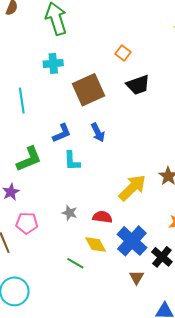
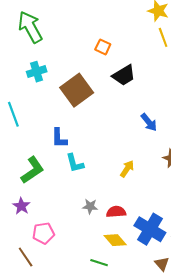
blue arrow: (98, 132) -> (149, 122), moved
blue L-shape: (62, 133) -> (59, 138), turned 125
yellow arrow: (132, 188) -> (127, 169), moved, size x0.6
gray star: (70, 213) -> (90, 206), moved

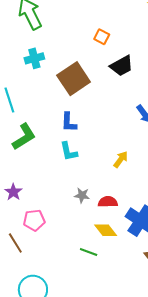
blue L-shape: (59, 138) -> (69, 122), moved
green L-shape: (32, 170) -> (24, 137), moved

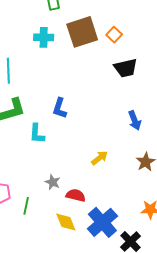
brown square: (74, 79) -> (82, 32), moved
cyan L-shape: (69, 151) -> (37, 134), moved
green line: (89, 252) -> (26, 206), moved, turned 66

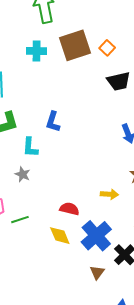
yellow arrow: (100, 158) -> (109, 194), moved, turned 42
gray star: (53, 182) -> (23, 174), moved
green line: (26, 206) -> (20, 220), turned 60

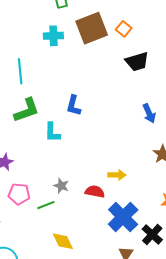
gray star: (23, 174) -> (61, 186), moved
yellow arrow: (109, 194) -> (117, 175), moved
yellow diamond: (60, 236) -> (63, 241), moved

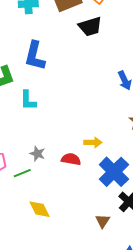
black trapezoid: (137, 62) -> (90, 27), moved
blue L-shape: (74, 106) -> (35, 56), moved, size x1.4
blue cross: (123, 217) -> (114, 172), moved

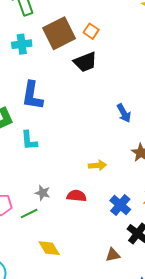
yellow arrow: (93, 142) -> (97, 165), moved
blue cross: (114, 172) -> (120, 205), size x0.7
brown triangle: (103, 221) -> (113, 255), turned 49

